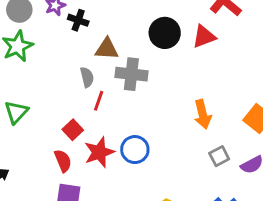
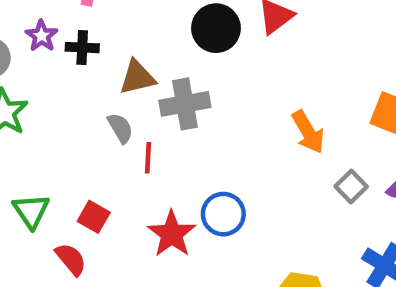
red square: (73, 130) -> (94, 217), moved
red semicircle: (63, 161) -> (71, 259), moved

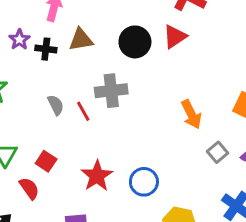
brown triangle: (137, 77) -> (81, 40), moved
gray semicircle: (120, 128) -> (56, 105), moved
red line: (148, 158) -> (83, 111), moved, turned -36
blue circle: (223, 214) -> (144, 182), moved

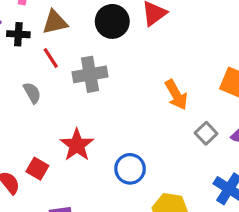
red line: (83, 111) -> (51, 58), moved
red square: (46, 161) -> (37, 169), moved
red star: (97, 176) -> (77, 145), moved

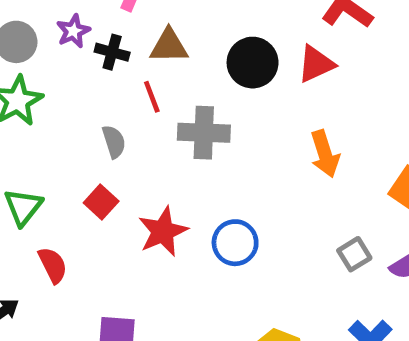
orange arrow: (176, 95) -> (325, 154), moved
red square: (37, 169) -> (101, 202), moved
blue circle: (130, 169) -> (235, 243), moved

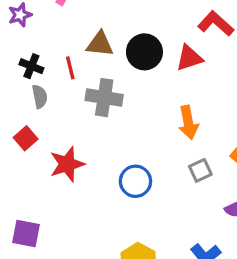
brown triangle: (169, 46) -> (100, 44), moved
black cross: (112, 52) -> (31, 66), moved
blue circle: (235, 243) -> (135, 181), moved
gray square: (354, 254) -> (200, 170), moved

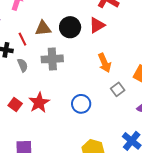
red line: (70, 68) -> (22, 39), moved
gray semicircle: (40, 97) -> (23, 65), moved
red square: (26, 138) -> (15, 105), moved

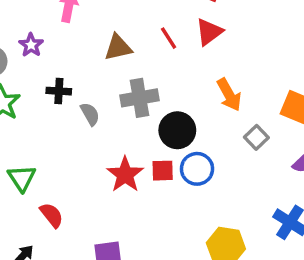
black circle: (70, 27) -> (177, 130), moved
red line: (22, 39) -> (169, 38), moved
red square: (15, 105) -> (163, 171), moved, turned -32

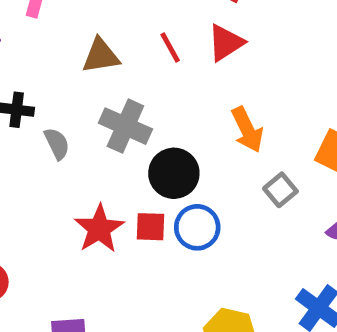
gray cross: (140, 98) -> (125, 126), turned 30

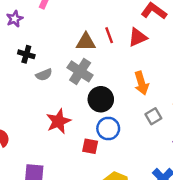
brown triangle: (101, 56) -> (86, 42), moved
gray semicircle: (57, 144) -> (44, 75), turned 84
red square: (150, 227) -> (90, 146), moved

